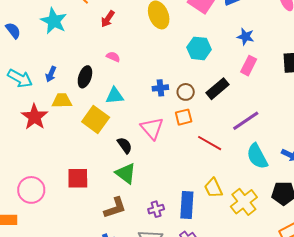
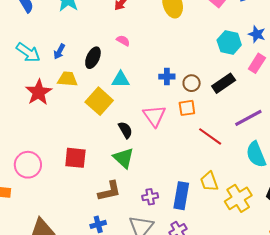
cyan hexagon: (199, 48) -> (229, 42), moved

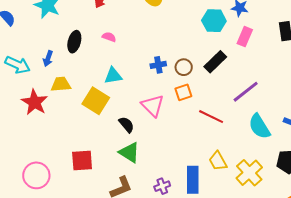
black ellipse: (93, 58) -> (74, 42), moved

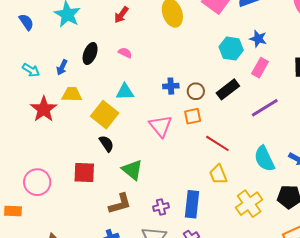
cyan arrow: (17, 65) -> (31, 70), size x0.7
purple line: (246, 92) -> (265, 108), moved
black semicircle: (126, 125) -> (106, 144), moved
yellow trapezoid: (218, 161) -> (218, 174), moved

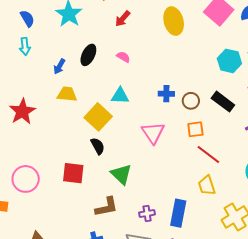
cyan arrow: (31, 70) -> (25, 46), moved, turned 48
black rectangle: (228, 89) -> (223, 102), turned 70
red star: (44, 109) -> (22, 111), moved
orange square: (193, 116) -> (195, 129), moved

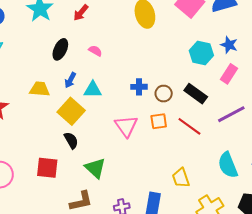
red arrow: (123, 19) -> (81, 13), moved
blue arrow: (59, 66) -> (70, 80), moved
orange square: (195, 129) -> (159, 121), moved
red line: (208, 155) -> (189, 126), moved

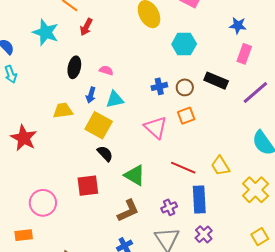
pink semicircle: (95, 51) -> (106, 70), moved
cyan hexagon: (201, 53) -> (184, 44), moved
red line: (189, 126) -> (183, 168), moved

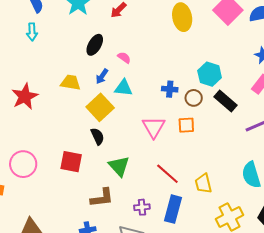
cyan hexagon: (184, 44) -> (210, 74), moved

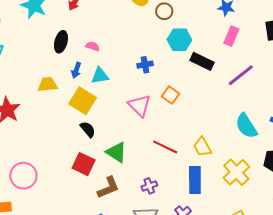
brown circle: (194, 98) -> (164, 11), moved
orange square: (186, 125) -> (170, 95), turned -36
red square: (71, 162) -> (84, 164), moved, turned 30
blue rectangle: (173, 209) -> (195, 180), moved

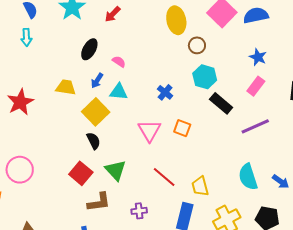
blue cross: (145, 65) -> (165, 92), turned 35
orange square: (170, 95) -> (182, 128), turned -30

